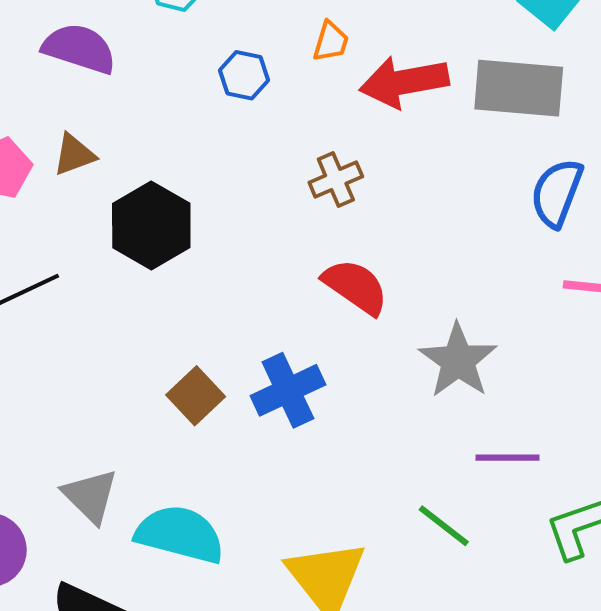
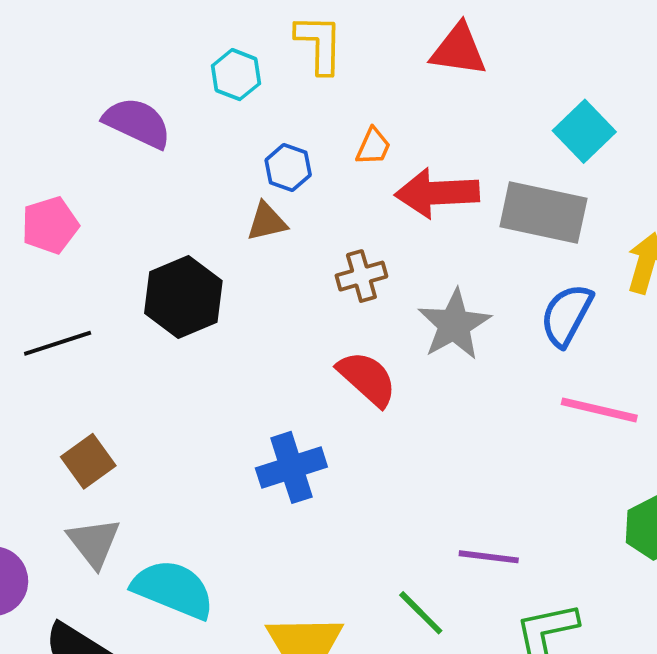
brown triangle: (74, 155) -> (267, 222), moved
gray star: (458, 361) -> (454, 325), moved
brown square: (196, 396) -> (88, 461), moved

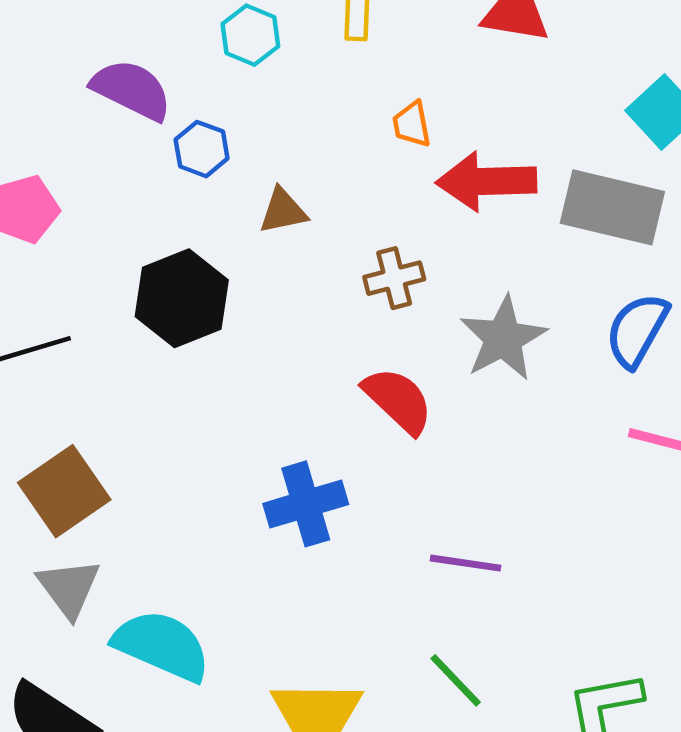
orange trapezoid: (373, 146) -> (412, 124), turned 144
blue hexagon: (288, 168) -> (202, 149), moved
brown square: (88, 461) -> (64, 491), size x1.4
purple line: (489, 557) -> (465, 563), moved

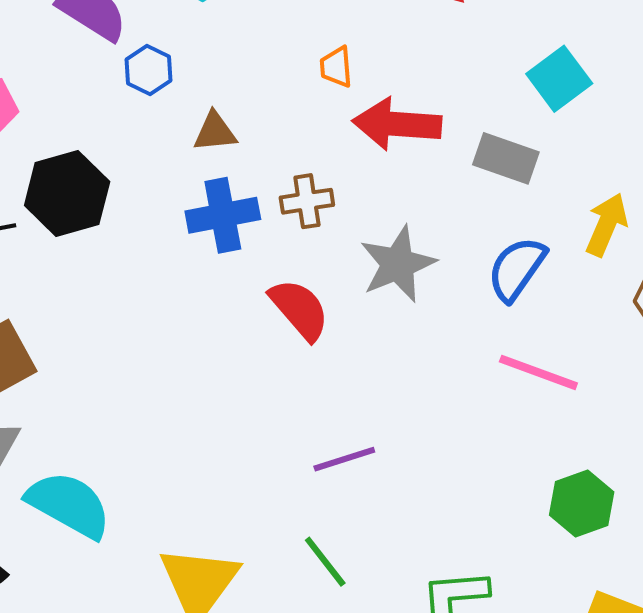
gray rectangle: (612, 207) -> (506, 158), size x0.7
black hexagon: (182, 298) -> (67, 194), moved
blue cross: (306, 504) -> (223, 215), moved
purple line: (465, 563) -> (344, 459), turned -32

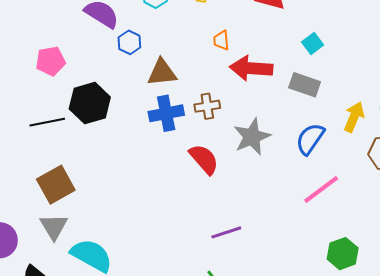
cyan square: (559, 79) -> (313, 43), moved, size x0.7
brown triangle: (215, 132) -> (162, 73), size x1.4
pink line: (538, 372) -> (321, 189), turned -57

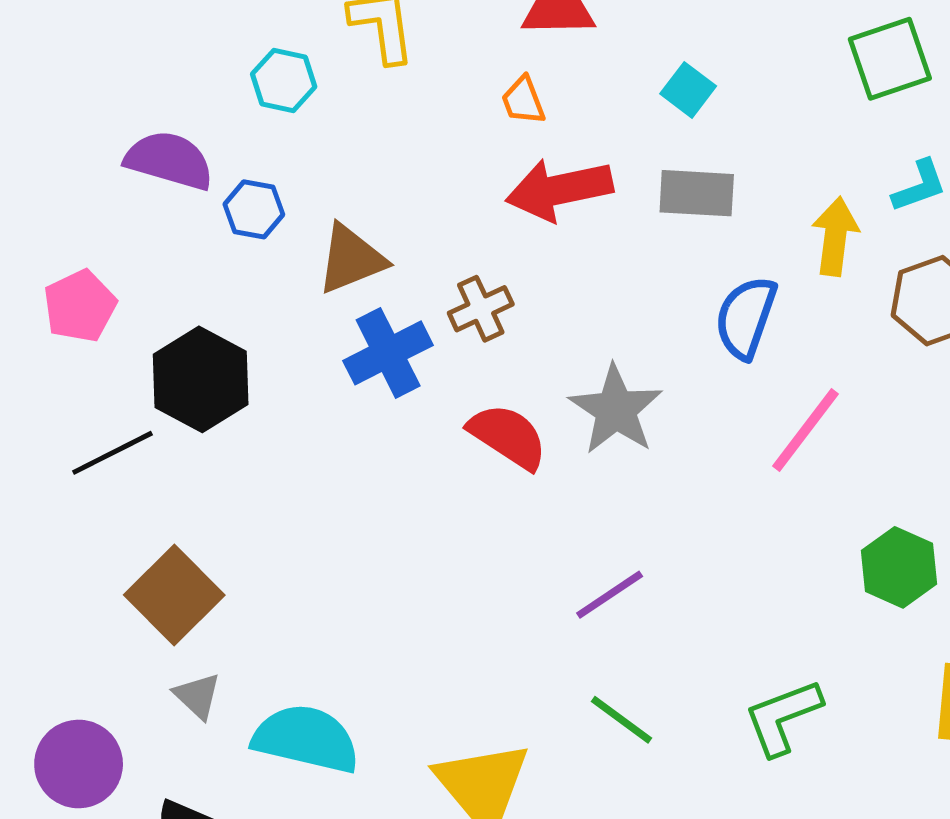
orange trapezoid: (221, 40) -> (523, 101), moved
gray star: (252, 137) -> (616, 410), moved
gray triangle: (54, 227) -> (197, 696), size x0.7

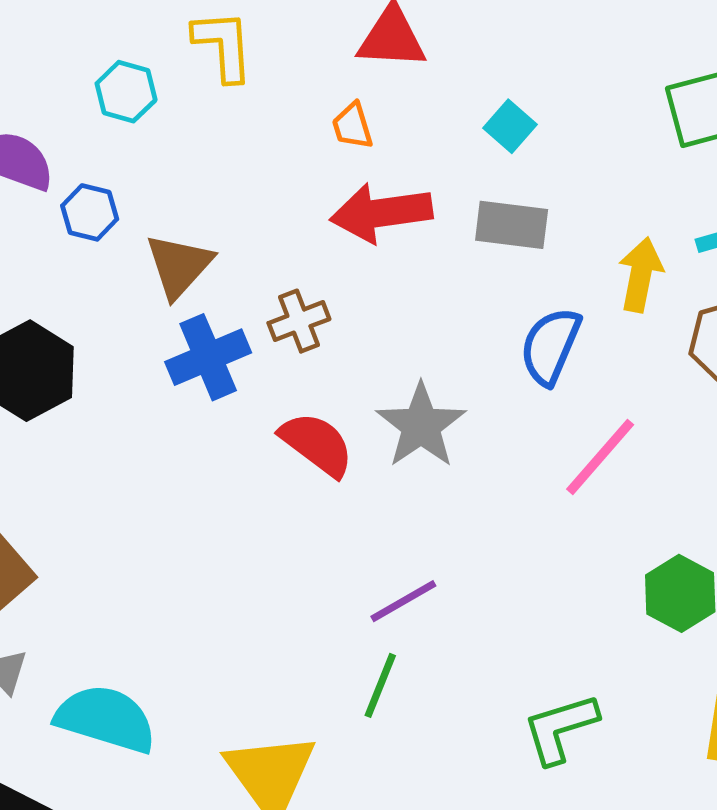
brown triangle: (351, 259) -> (179, 266), turned -30
green line: (621, 720) -> (380, 685), moved, turned 72

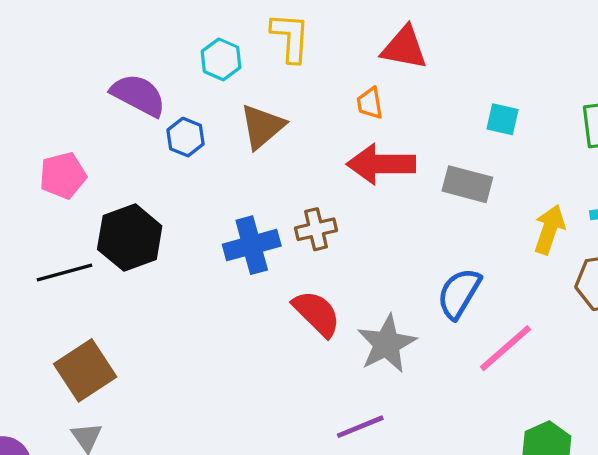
cyan square: (510, 126) -> (502, 119), moved, turned -36
brown triangle: (179, 266) -> (262, 127), moved
blue semicircle: (550, 346) -> (459, 293), moved
gray star: (421, 426) -> (387, 344), moved

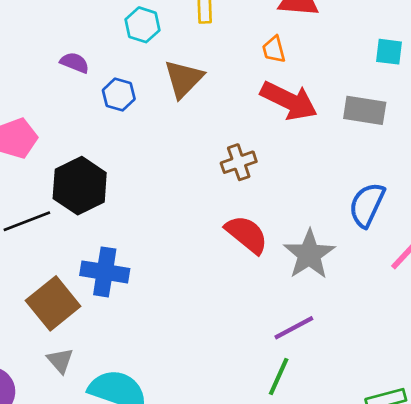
purple semicircle: (138, 95) -> (75, 63), size x0.6
red arrow: (381, 164) -> (289, 101), turned -148
blue cross: (252, 245) -> (105, 272), moved, turned 30

